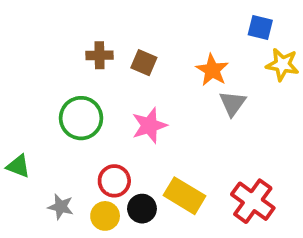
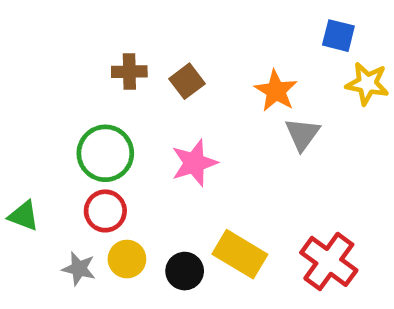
brown square: (144, 63) -> (187, 81), turned 30
red circle: (114, 181) -> (105, 211), moved
yellow circle: (105, 216) -> (127, 259), moved

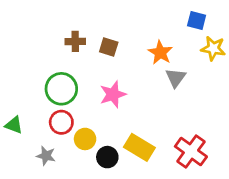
brown square: (187, 81) -> (109, 47), turned -36
yellow circle: (127, 259) -> (85, 139), moved

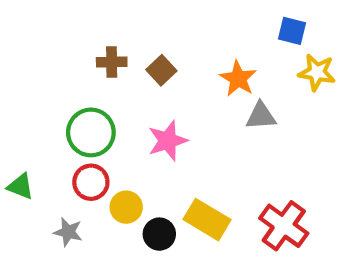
brown square: (109, 47) -> (161, 70), turned 30
gray triangle: (176, 78) -> (261, 116), turned 50

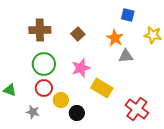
blue square: (292, 31) -> (128, 15), moved
brown cross: (112, 62) -> (40, 30), moved, size x1.5
yellow rectangle: (207, 220) -> (102, 88), moved

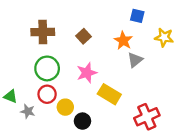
gray triangle: (126, 56) -> (135, 60), turned -35
red cross: (137, 109) -> (147, 117), turned 30
gray star: (33, 112) -> (28, 111), moved

